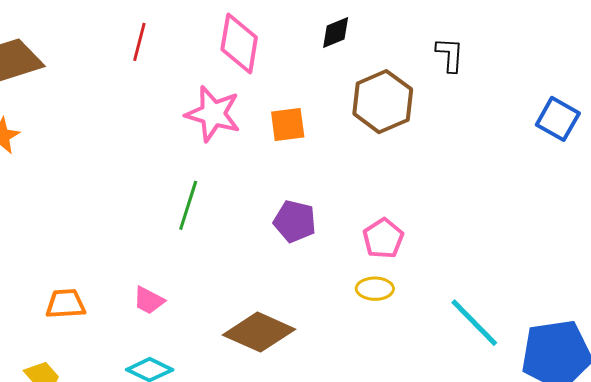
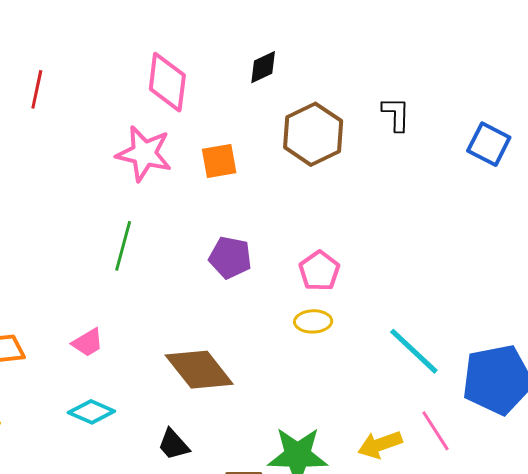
red line: (139, 42) -> (37, 89), moved
black L-shape: (450, 55) -> (396, 114), moved
pink trapezoid: (149, 300) -> (88, 343), turned -56
brown diamond: (259, 332) -> (199, 370), turned 30

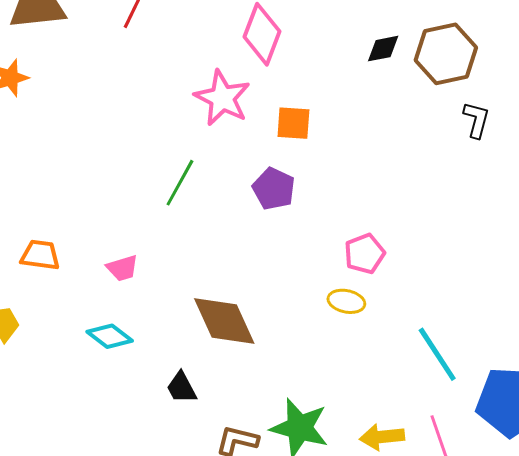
black diamond: (263, 67) -> (383, 49), moved
brown hexagon: (313, 134) -> (446, 54), moved
purple pentagon: (230, 257) -> (274, 189), moved

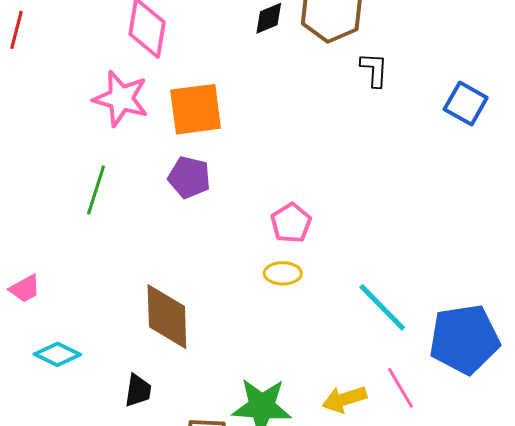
orange square: (293, 123) -> (196, 109), size x1.5
pink trapezoid: (122, 268) -> (25, 289), moved
brown diamond: (224, 321) -> (167, 317), turned 34
black trapezoid: (181, 388) -> (138, 390), turned -132

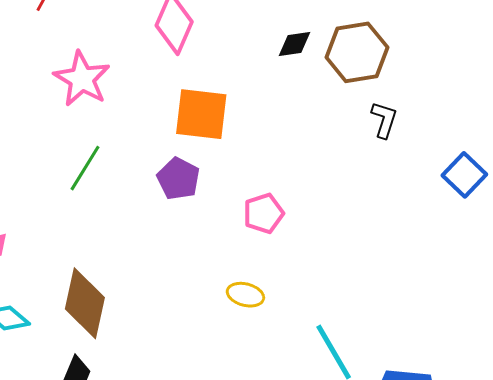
pink star: (121, 99) -> (82, 79), moved
pink pentagon: (291, 223) -> (264, 213), moved
brown diamond: (167, 317) -> (85, 303), moved

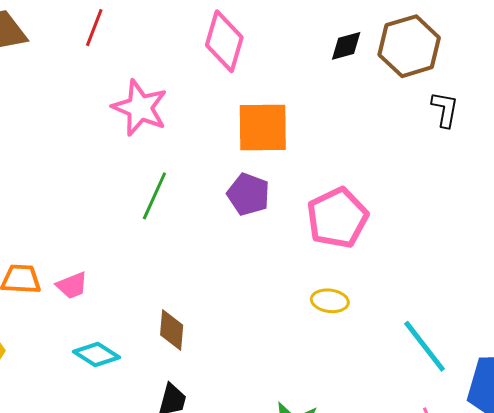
pink pentagon: (264, 213) -> (337, 218), size x1.5
brown diamond: (85, 303) -> (172, 330), size x0.6

